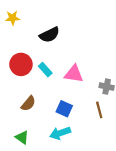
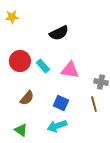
black semicircle: (49, 35) -> (59, 33), moved

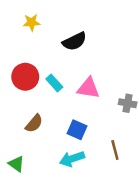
yellow star: (12, 17) -> (32, 22), moved
brown line: (94, 104) -> (115, 150), moved
green triangle: (21, 130) -> (16, 164), moved

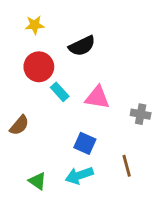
red circle: (25, 77) -> (39, 67), moved
brown semicircle: (34, 123) -> (19, 125), moved
green triangle: (16, 164) -> (37, 181), moved

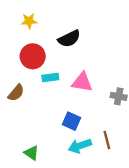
cyan rectangle: (60, 92) -> (50, 78), turned -56
brown semicircle: (19, 125) -> (16, 93), moved
cyan arrow: (79, 175) -> (80, 146), moved

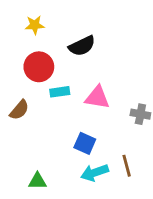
green triangle: (31, 153) -> (37, 181), turned -35

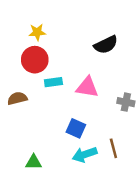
yellow star: (35, 25) -> (37, 32), moved
black semicircle: (82, 46) -> (106, 45), moved
brown semicircle: (19, 110) -> (17, 98), turned -144

